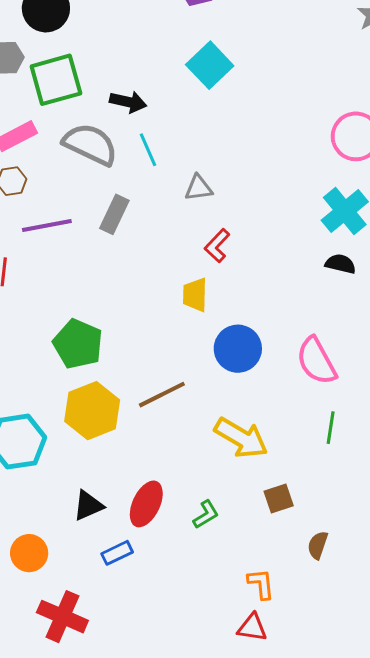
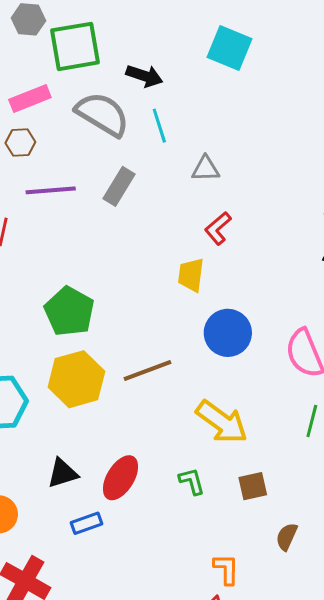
cyan square: (210, 65) -> (229, 48), turned -30
green L-shape: (206, 514) -> (192, 481), moved, turned -80

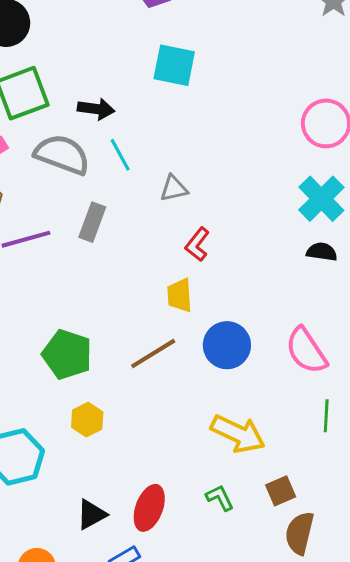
brown line: (147, 371) -> (153, 354), moved
yellow hexagon: (76, 379) -> (87, 420), size x0.6
brown semicircle: (287, 537) -> (300, 533), moved, size x1.5

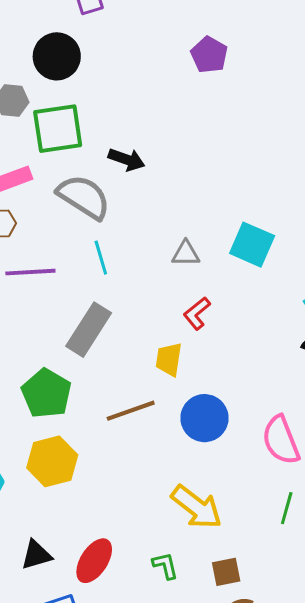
cyan square: (174, 65) -> (252, 245), moved
cyan line: (120, 155) -> (101, 258), moved
gray rectangle: (92, 222) -> (89, 330), moved, size x1.4
yellow hexagon: (87, 420) -> (52, 461), size x1.5

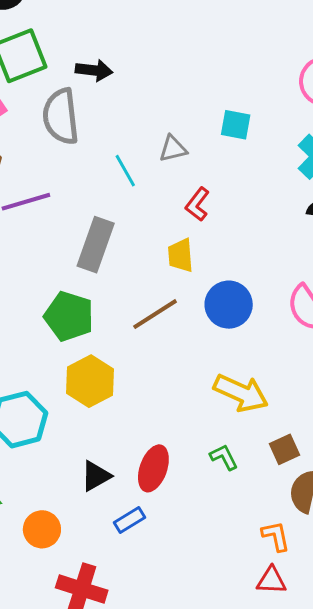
gray semicircle: (84, 197) -> (61, 116), turned -116
cyan square: (252, 245) -> (236, 125), size x0.7
cyan line: (101, 258) -> (125, 171), moved

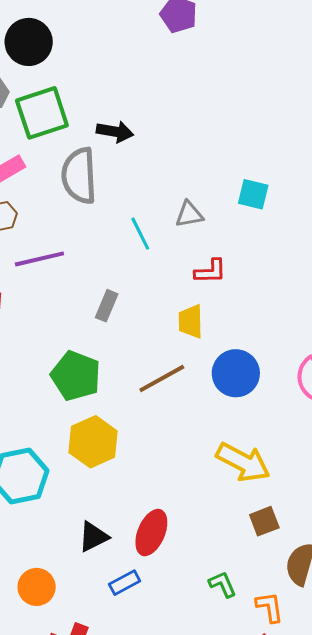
red L-shape: (197, 204) -> (210, 271), turned -132
gray rectangle: (96, 245) -> (107, 306), size x0.6
brown square: (285, 449) -> (264, 521), moved
green L-shape: (224, 457) -> (223, 584), moved

